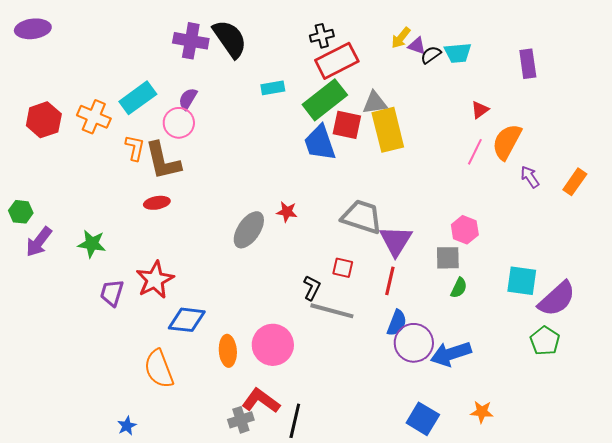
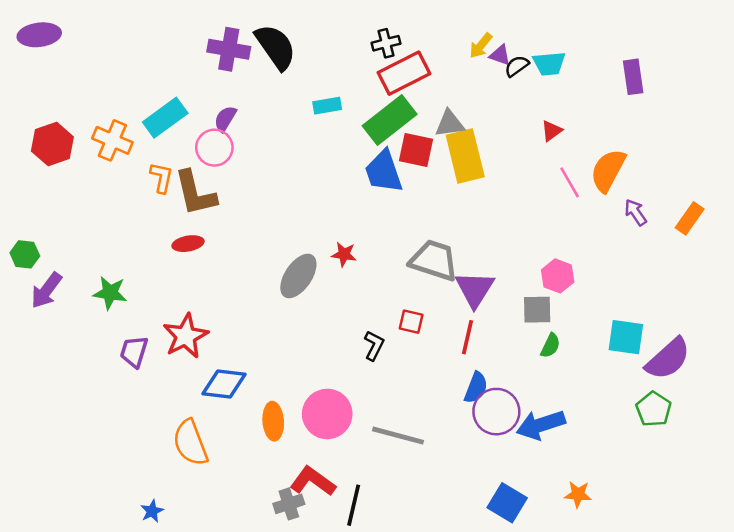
red triangle: (480, 110) -> (552, 131), moved
pink line: (475, 152) -> (570, 182), turned -56
gray line: (332, 311) -> (398, 436), moved

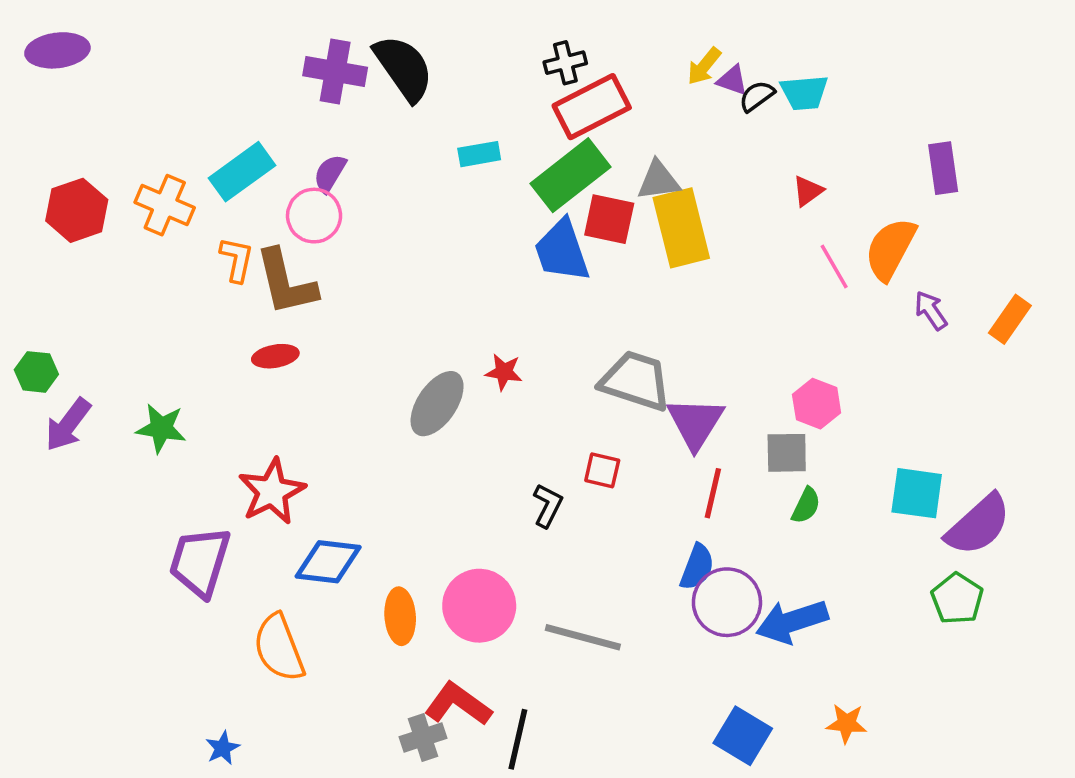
purple rectangle: (633, 77) -> (943, 168), moved
red line: (468, 337) -> (713, 493), moved
purple trapezoid: (134, 352) -> (200, 562), moved, size x1.5

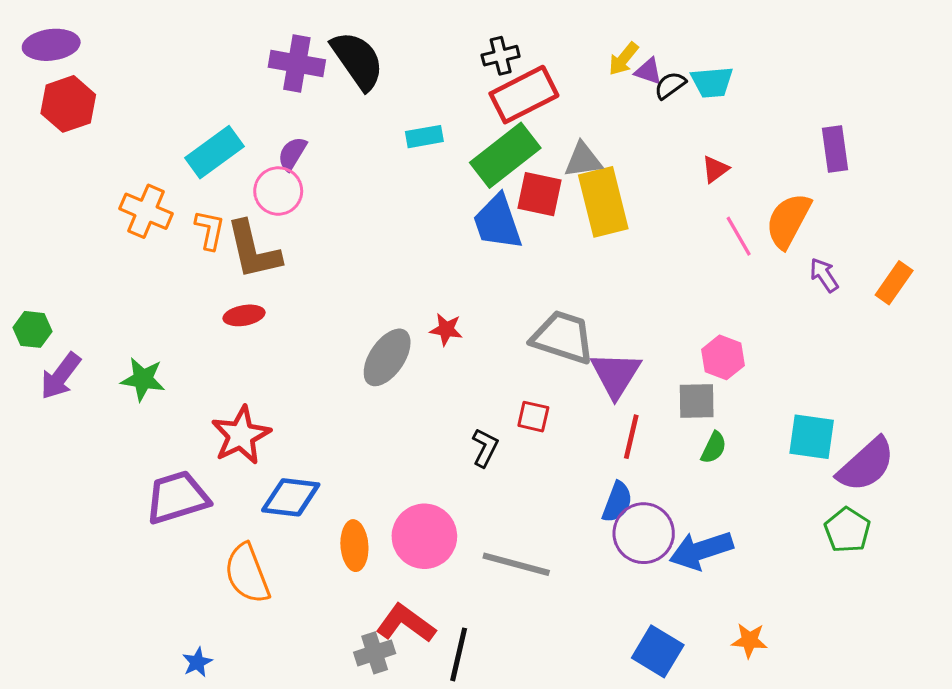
orange cross: (165, 205) -> (146, 211), moved
red hexagon: (77, 210) -> (68, 104), moved
purple trapezoid: (200, 562) -> (177, 497), turned 56

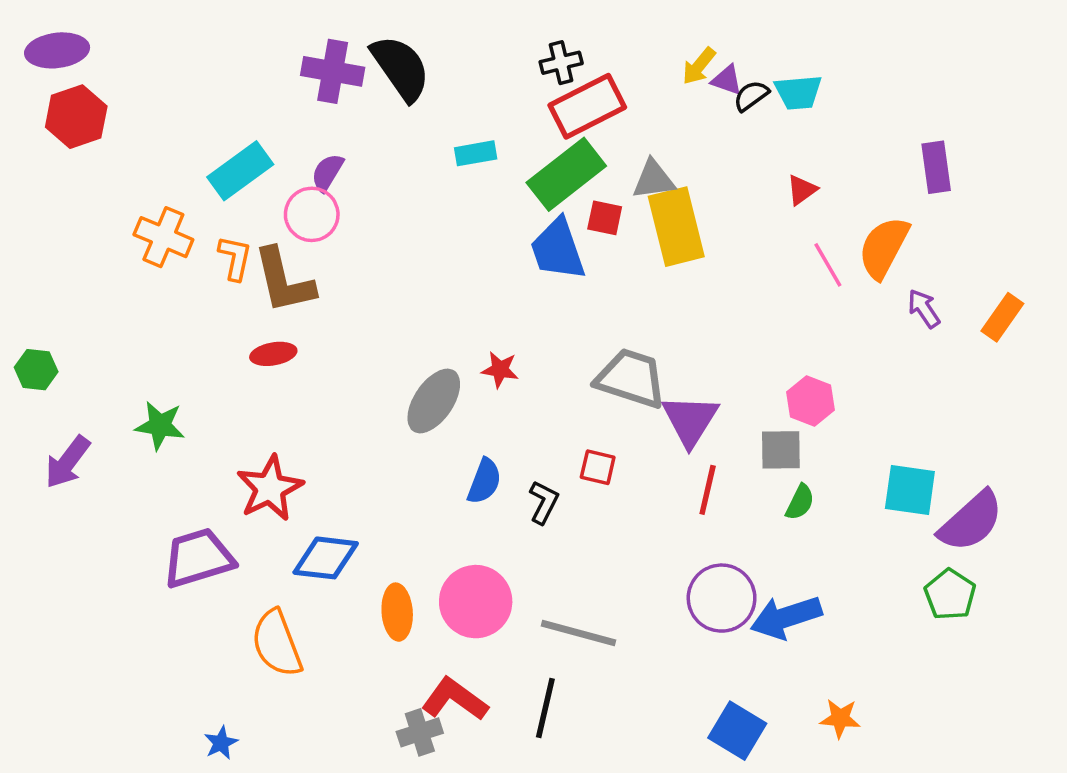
red square: (539, 194) -> (605, 218), size x0.7
purple arrow: (60, 376) -> (68, 462), moved
blue semicircle: (617, 502) -> (484, 481), moved
black line: (459, 654) -> (545, 708), moved

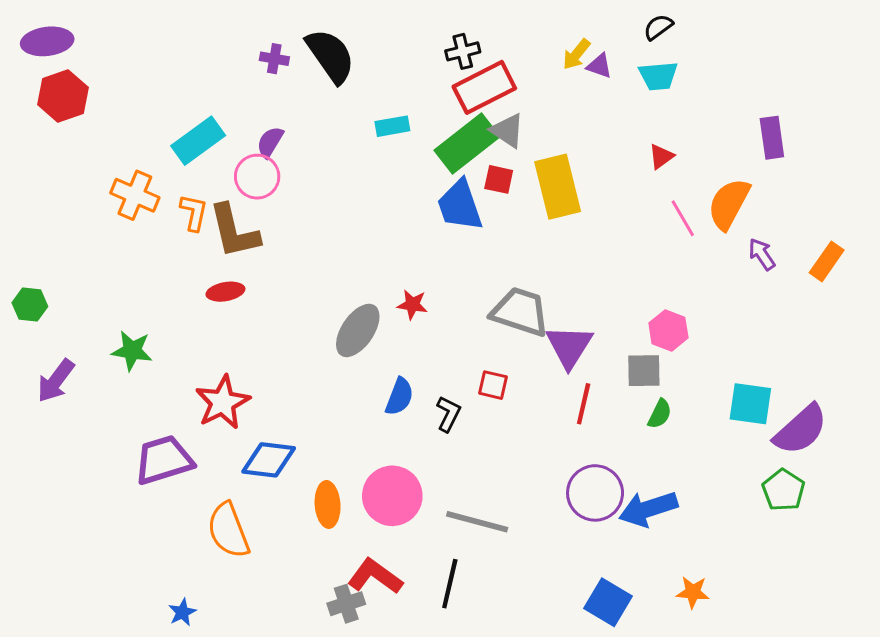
purple cross: (333, 71) -> (274, 59), size x0.6
black semicircle: (751, 96) -> (658, 27), moved
gray triangle: (654, 179) -> (507, 131), moved, turned 42

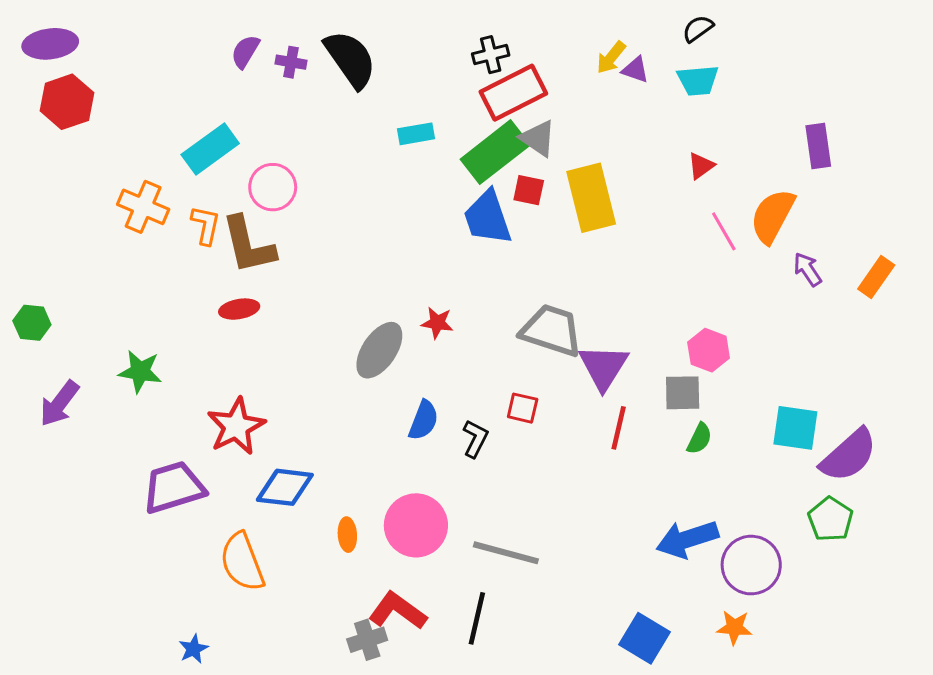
purple semicircle: (270, 142) -> (245, 51), moved
purple circle: (595, 493) -> (751, 565), moved
orange ellipse: (328, 504) -> (347, 535), size x0.7

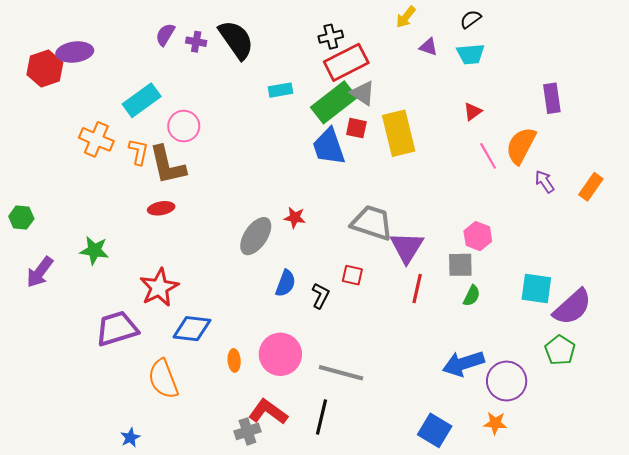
purple ellipse: (50, 44) -> (75, 52), moved
yellow arrow: (611, 58) -> (406, 17), moved

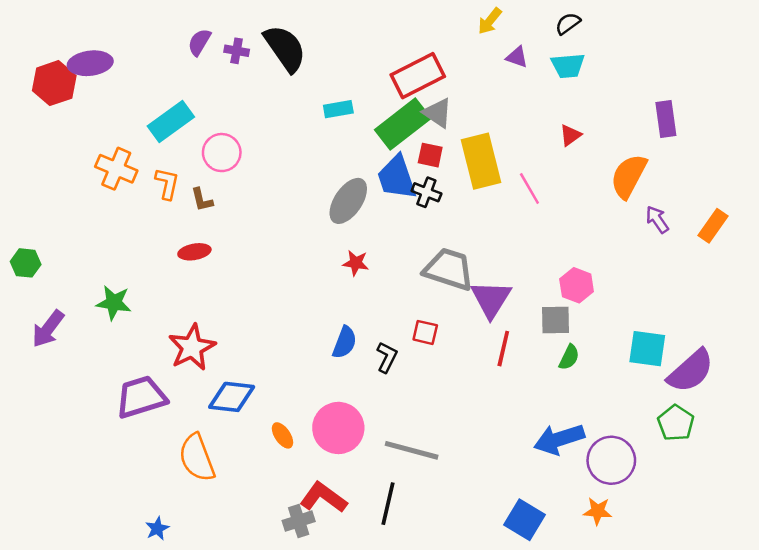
black cross: (331, 37) -> (426, 192), moved, turned 35
pink line: (488, 156) -> (529, 189), moved
brown L-shape: (167, 165) -> (202, 200), size x0.5
gray ellipse: (256, 236) -> (348, 201), moved
orange ellipse: (234, 360) -> (283, 435), turned -30

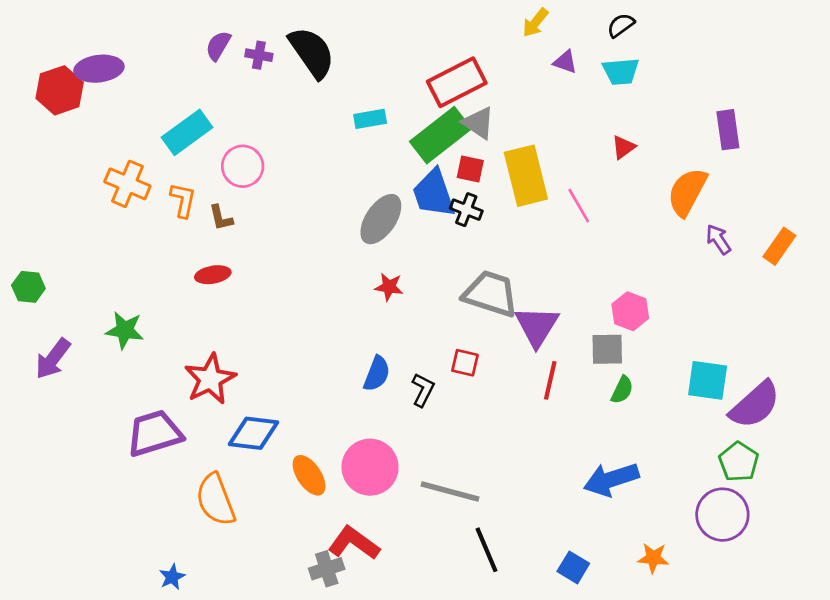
orange ellipse: (283, 435) -> (309, 475), size x1.4
purple circle: (611, 460) -> (722, 515), moved
black line: (388, 504) -> (487, 550), moved, turned -36
blue square: (524, 520) -> (573, 567), size x0.7

